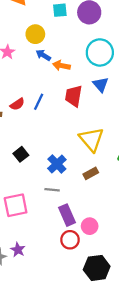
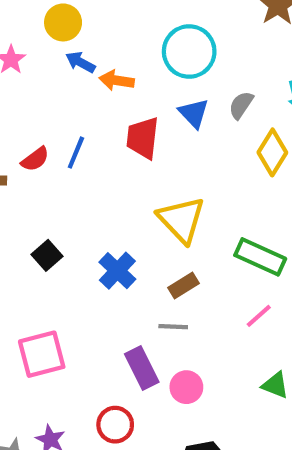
gray line: (52, 190) -> (173, 327), moved
red circle: (70, 240) -> (115, 425), moved

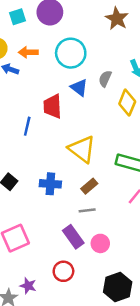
orange arrow: (117, 80) -> (28, 52), moved
blue line: (76, 153) -> (27, 126), moved
blue cross: (117, 271) -> (50, 184), turned -30

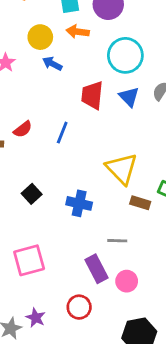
orange arrow: (28, 52) -> (78, 32), moved
red trapezoid: (52, 106) -> (92, 95), moved
brown rectangle: (89, 186) -> (140, 203), moved, turned 49

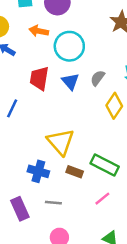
orange arrow: (78, 32) -> (39, 31), moved
blue cross: (79, 203) -> (38, 171), moved
purple rectangle: (96, 269) -> (20, 209), moved

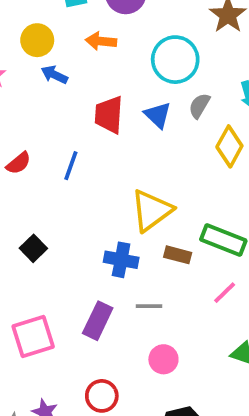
cyan circle: (69, 46) -> (175, 60), moved
yellow triangle: (61, 142) -> (151, 210), turned 40
purple rectangle: (20, 209) -> (98, 321), turned 55

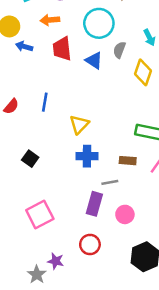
red trapezoid: (109, 115) -> (62, 49), moved
yellow triangle: (151, 210) -> (79, 124), moved, size x0.7
brown rectangle: (178, 255) -> (128, 161), moved
purple rectangle: (98, 321) -> (94, 204), moved

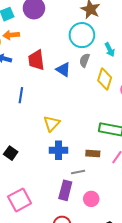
orange arrow: (50, 20) -> (11, 35), moved
cyan circle: (99, 23) -> (82, 35), moved
blue line: (45, 102) -> (21, 95), moved

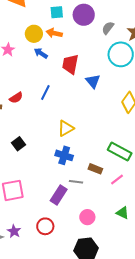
gray semicircle: (85, 60) -> (108, 28), moved
pink circle: (91, 199) -> (87, 217), moved

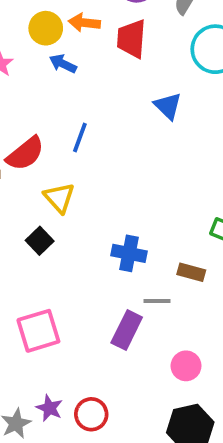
red trapezoid: (70, 64) -> (131, 39), moved
red semicircle: (16, 98) -> (25, 154), size x1.5
yellow triangle: (66, 128) -> (59, 198), moved, turned -36
red circle: (45, 226) -> (91, 414), moved

